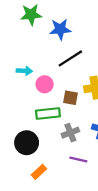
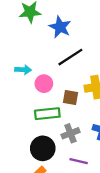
blue star: (60, 29) -> (60, 27), turned 30
black circle: (27, 143) -> (43, 148), moved

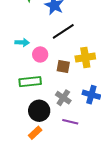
green rectangle: (47, 114) -> (30, 82), moved
gray cross: (70, 133) -> (63, 98), turned -35

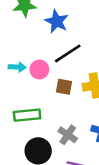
pink circle: (40, 54) -> (39, 69), moved
brown square: (63, 67) -> (64, 87), moved

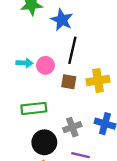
black line: (68, 53) -> (72, 50), turned -44
gray cross: (68, 135) -> (72, 127), turned 36

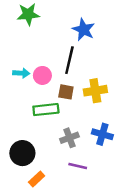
blue star: (62, 20) -> (84, 30), moved
green rectangle: (34, 108) -> (46, 110), moved
black circle: (44, 142) -> (22, 153), moved

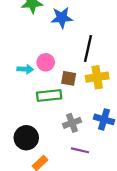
blue star: (84, 30) -> (62, 18), moved, turned -30
black line: (69, 60) -> (88, 49), moved
cyan arrow: (21, 73) -> (25, 69), moved

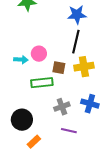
blue star: (62, 18) -> (77, 15), moved

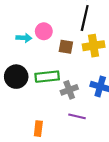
green rectangle: (42, 83) -> (47, 77), moved
black circle: (22, 120) -> (16, 77), moved
orange rectangle: (34, 142) -> (38, 129), turned -40

